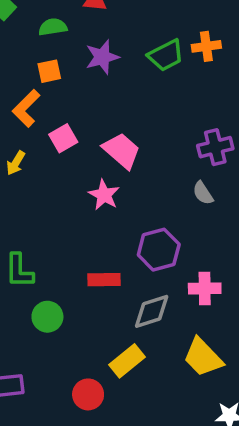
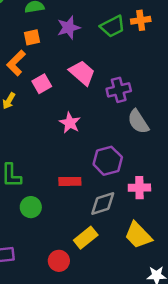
purple cross: (215, 147) -> (119, 90), moved
pink trapezoid: (122, 151) -> (82, 73), moved
gray semicircle: (203, 193) -> (138, 122), size x1.5

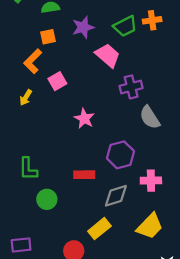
pink trapezoid: (82, 73) -> (108, 55), moved
yellow trapezoid: (138, 235) -> (150, 226), turned -92

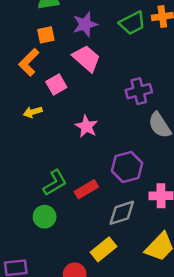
pink trapezoid: (108, 55) -> (86, 58), moved
yellow arrow: (26, 98) -> (33, 112), moved, turned 42
green L-shape: (28, 169) -> (55, 183), moved, turned -120
red rectangle: (84, 175) -> (86, 189), turned -30

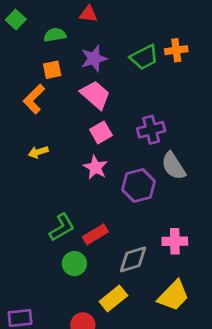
pink square: (56, 85) -> (101, 132), moved
purple hexagon: (127, 167) -> (139, 185), moved
green circle: (45, 217) -> (74, 264), moved

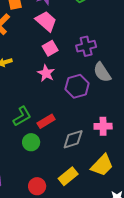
yellow rectangle: (113, 298) -> (68, 176), moved

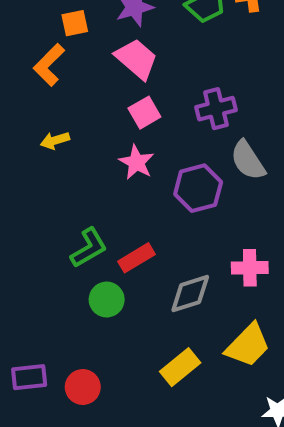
red circle: (37, 186) -> (83, 387), moved

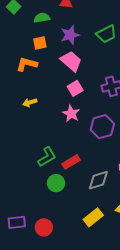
orange L-shape: (49, 65) -> (27, 64), turned 60

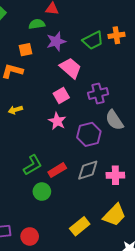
green semicircle: (42, 18) -> (37, 24), moved
pink trapezoid: (71, 61) -> (70, 68), moved
gray diamond: (98, 180) -> (88, 170), moved

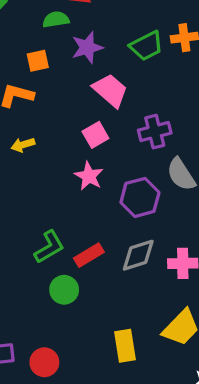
yellow arrow: (15, 110) -> (23, 145), moved
yellow rectangle: (80, 226) -> (125, 346), turned -60

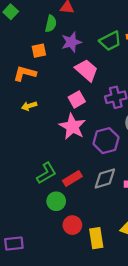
green semicircle: (56, 20) -> (51, 24), turned 112
pink star: (89, 176) -> (72, 127), size x1.4
red circle: (44, 362) -> (72, 225), moved

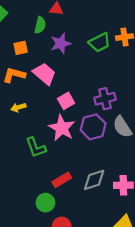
orange square: (39, 51) -> (21, 48), moved
pink trapezoid: (86, 70) -> (44, 74), moved
purple hexagon: (106, 141) -> (93, 127), moved
green L-shape: (46, 173) -> (36, 147), moved, turned 100

